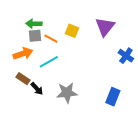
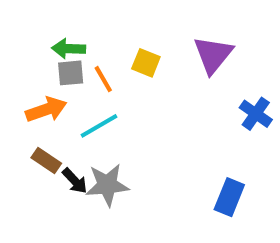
orange line: (51, 39) -> (103, 79), turned 32
gray star: (67, 93) -> (107, 185), moved

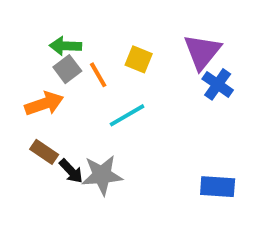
gray square: (71, 73) -> (67, 69), turned -32
blue cross: (256, 114) -> (218, 84), moved
cyan line: (99, 126) -> (127, 115), moved
blue rectangle: (229, 197) -> (218, 187), turned 72

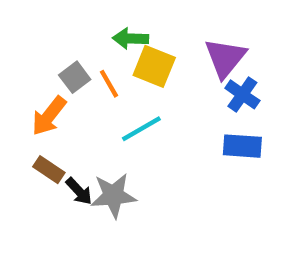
green arrow: (65, 46) -> (131, 39), moved
yellow square: (139, 59) -> (154, 66), size x1.4
orange arrow: (44, 104) -> (49, 116), turned 147
blue rectangle: (218, 187) -> (242, 146), moved

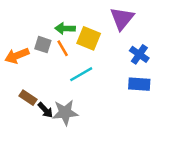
green arrow: (131, 39) -> (65, 28), moved
purple triangle: (225, 58) -> (122, 19), moved
gray square: (75, 77) -> (43, 45), turned -35
orange arrow: (49, 116) -> (17, 56), moved, turned 30

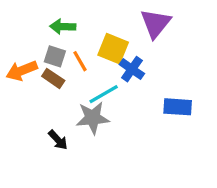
green arrow: (65, 28) -> (63, 27), moved
blue cross: (139, 54) -> (132, 69), moved
brown rectangle: (28, 98) -> (53, 78), moved
gray star: (65, 113) -> (93, 118), moved

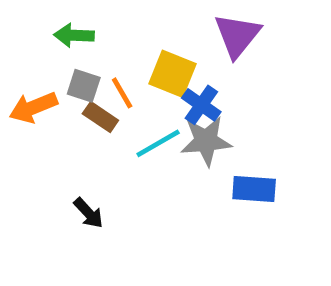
green arrow: (63, 27) -> (74, 35), moved
brown rectangle: (53, 78) -> (100, 117), moved
blue rectangle: (178, 107) -> (254, 189), moved
gray star: (93, 118) -> (206, 141), moved

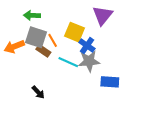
gray square: (84, 86) -> (36, 37), size x1.5
cyan line: (158, 143) -> (68, 62), turned 54

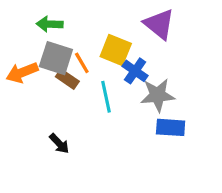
purple triangle: (103, 15) -> (159, 24), turned -30
gray star: (89, 61) -> (158, 95), moved
cyan line: (68, 62) -> (106, 97), turned 54

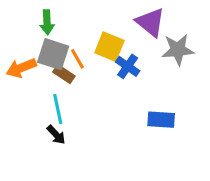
green arrow: (50, 24) -> (47, 22), turned -95
gray star: (158, 95) -> (178, 50), moved
cyan line: (106, 97) -> (58, 109), moved

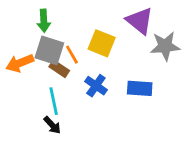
blue cross: (128, 66) -> (96, 86), moved
blue rectangle: (161, 120) -> (140, 88), moved

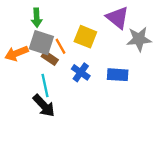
black arrow: (52, 125) -> (44, 106), size x1.5

